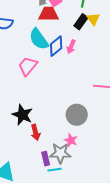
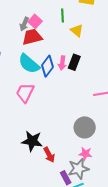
black rectangle: (81, 22) -> (74, 62), moved

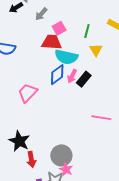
gray arrow: (24, 24) -> (41, 14), moved
cyan semicircle: (29, 64) -> (66, 57), moved, turned -45
gray circle: (85, 127) -> (61, 155), moved

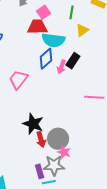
yellow triangle: (96, 50) -> (82, 30), turned 32
pink arrow: (72, 76) -> (61, 67), moved
black star: (19, 141) -> (33, 124), moved
red arrow: (31, 159) -> (41, 139), moved

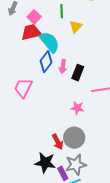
cyan semicircle: (53, 40) -> (50, 42), turned -125
black rectangle: (73, 61) -> (78, 73), moved
black star: (33, 124) -> (45, 163), moved
pink star: (64, 152) -> (77, 108), moved

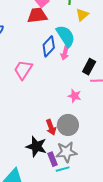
cyan semicircle: (50, 42) -> (66, 36), moved
black rectangle: (78, 73) -> (89, 67), moved

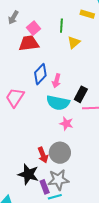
cyan semicircle: (66, 36) -> (58, 103), moved, turned 135

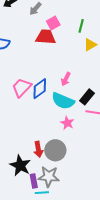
blue diamond: (40, 74) -> (40, 89), moved

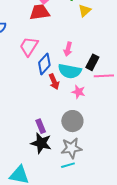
pink trapezoid: (22, 88) -> (29, 47), moved
red arrow: (38, 149) -> (54, 82), moved
purple rectangle: (34, 181) -> (41, 126), moved

